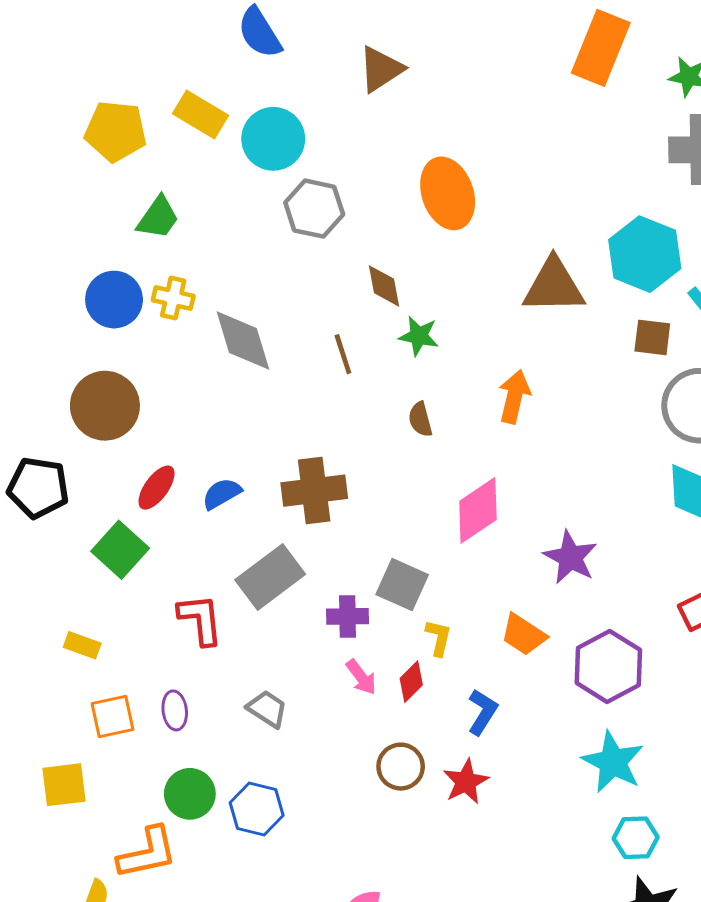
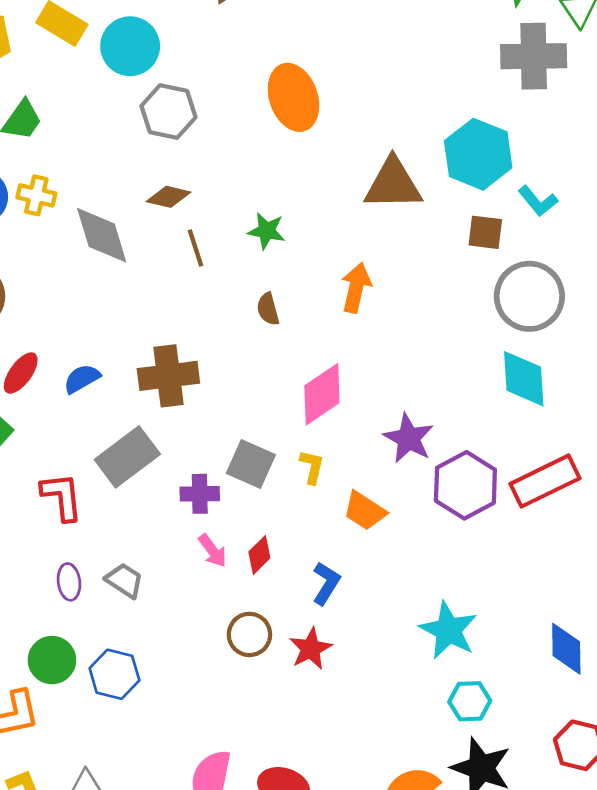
brown diamond: (384, 286) -> (168, 197), moved, turned -66
yellow L-shape: (439, 638) -> (312, 467), moved
purple hexagon: (608, 666) -> (465, 485), moved
purple ellipse: (175, 710) -> (69, 582), moved

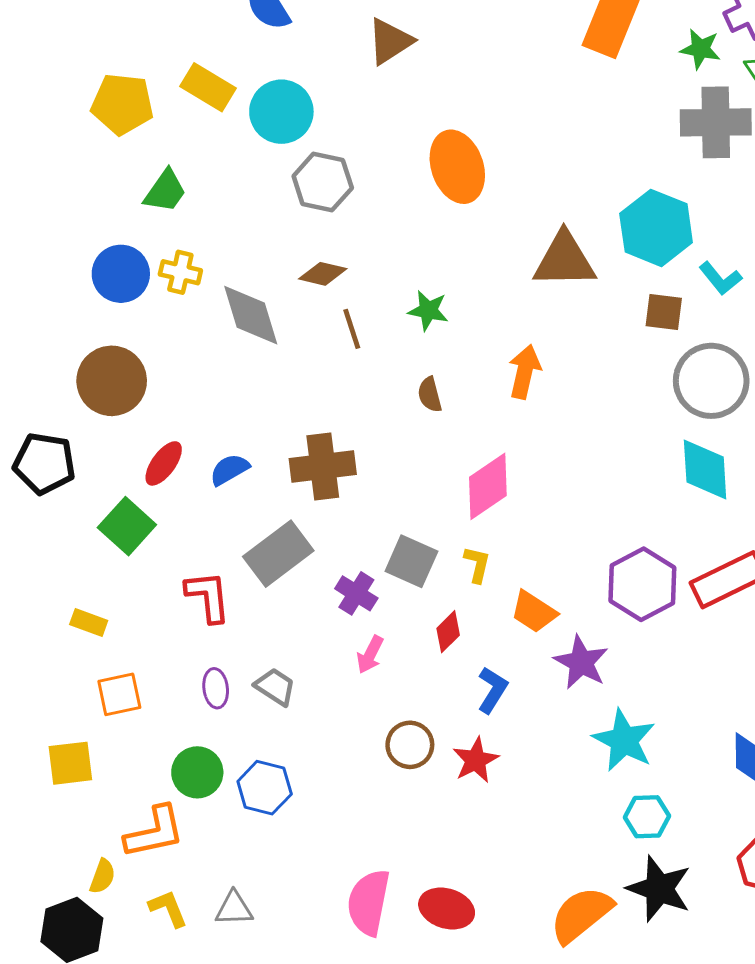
purple star: (409, 438) -> (581, 662), moved
purple cross: (200, 494) -> (356, 593), turned 33
pink arrow: (213, 551) -> (370, 655), turned 64
red diamond: (259, 555) -> (448, 632), moved

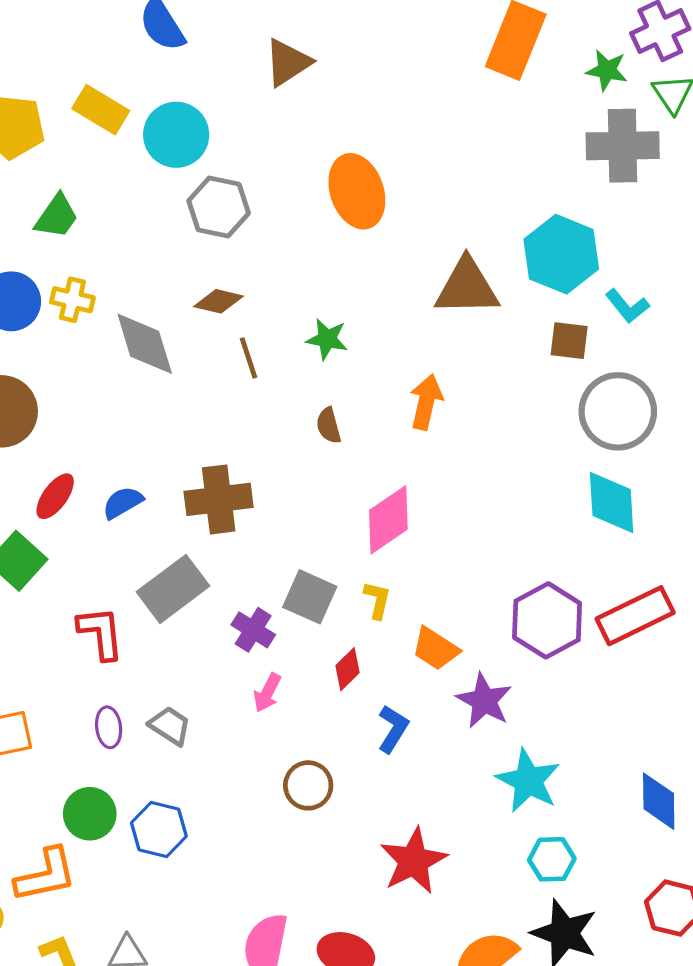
red star: (476, 760) -> (413, 861), moved, size x1.4

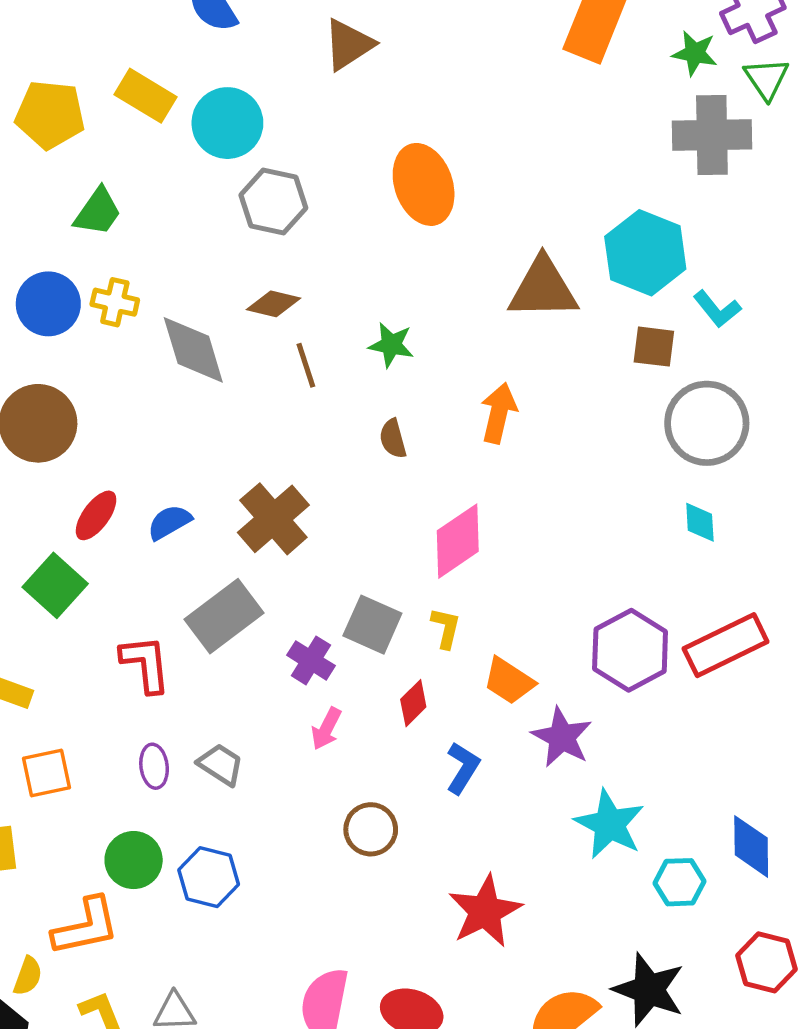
brown cross: (219, 499) -> (273, 519), turned -34
cyan diamond: (612, 503) -> (700, 522), size x0.6
cyan hexagon: (552, 859) -> (679, 882), moved

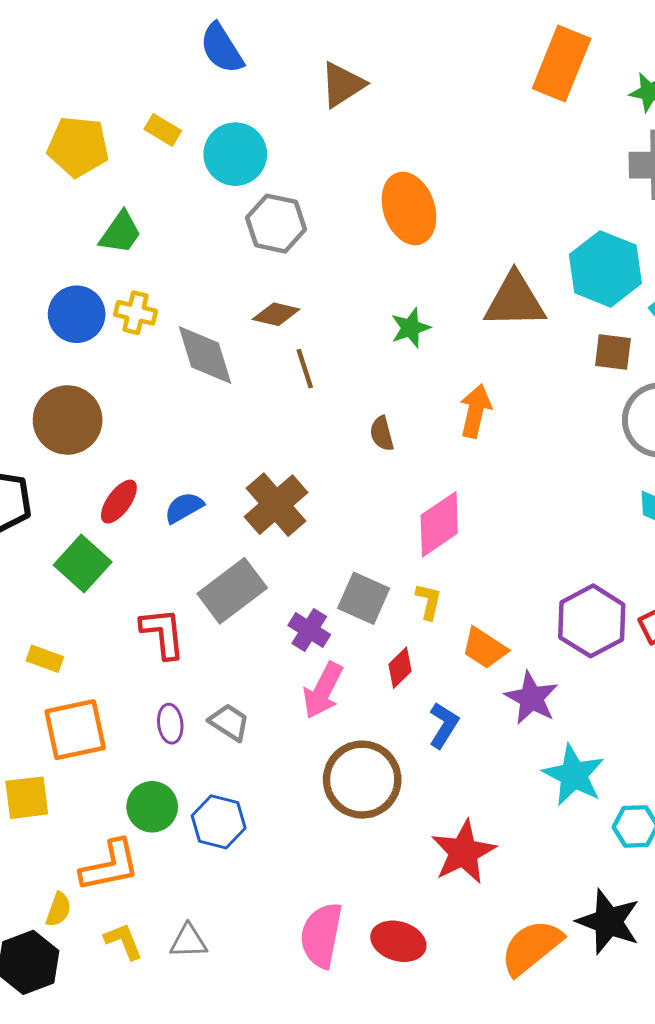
yellow rectangle: (146, 96) -> (163, 130), size x0.7
green star: (391, 345) -> (410, 328), moved, turned -30
pink arrow: (326, 729) -> (323, 690), size x1.5
orange square: (47, 773) -> (75, 730), size x1.4
brown circle: (371, 829) -> (362, 780), size x1.6

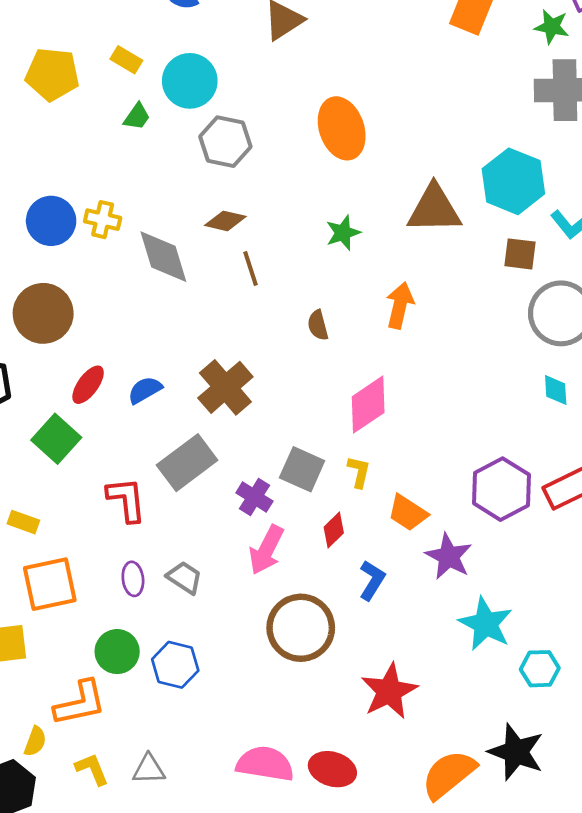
green trapezoid: (120, 233) -> (137, 117), moved, size x0.7
pink semicircle: (321, 935) -> (265, 764), turned 88

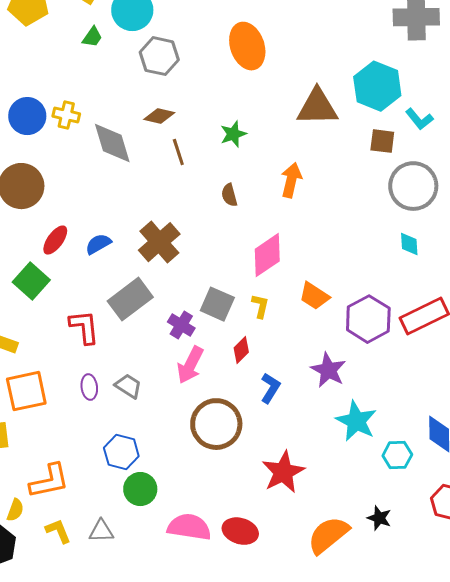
green star: (343, 233) -> (233, 134), moved
orange trapezoid: (408, 513) -> (314, 296), moved
green circle: (117, 652) -> (140, 489), moved
black star: (516, 752) -> (379, 518), size x0.6

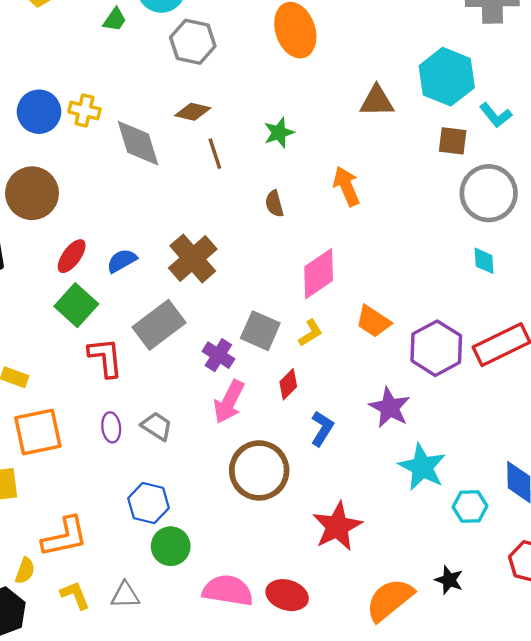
brown triangle: (317, 107) -> (377, 101), size x0.7
orange arrow: (291, 180) -> (347, 186), turned -36
green square: (31, 281) -> (76, 305), moved
yellow L-shape: (260, 306) -> (310, 333), turned 45

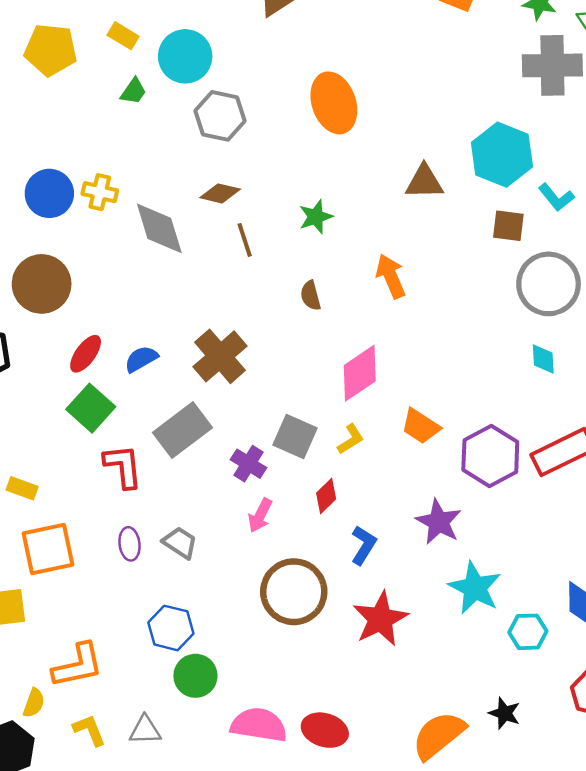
pink arrow: (229, 402) -> (260, 515), size x0.7
red star: (337, 526) -> (380, 619), moved

